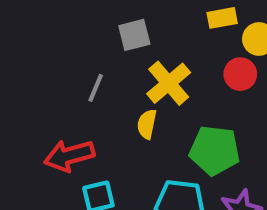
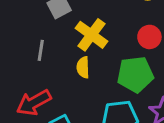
red circle: (240, 74) -> (149, 37), moved

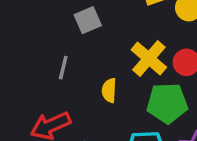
yellow cross: (91, 35) -> (149, 58), moved

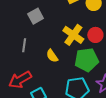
yellow semicircle: (109, 90) -> (52, 56), turned -32

